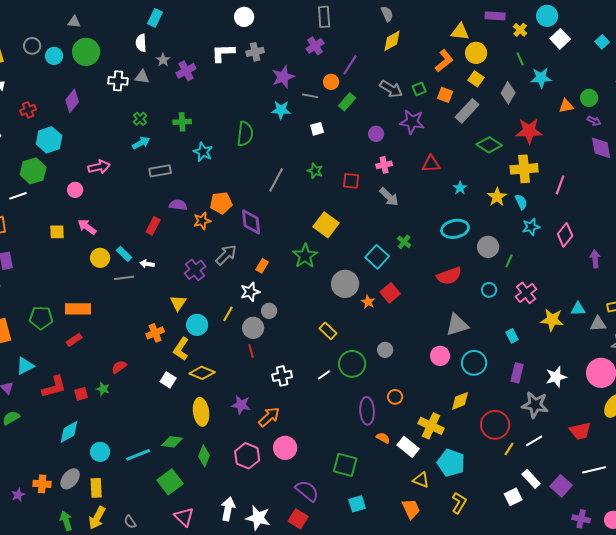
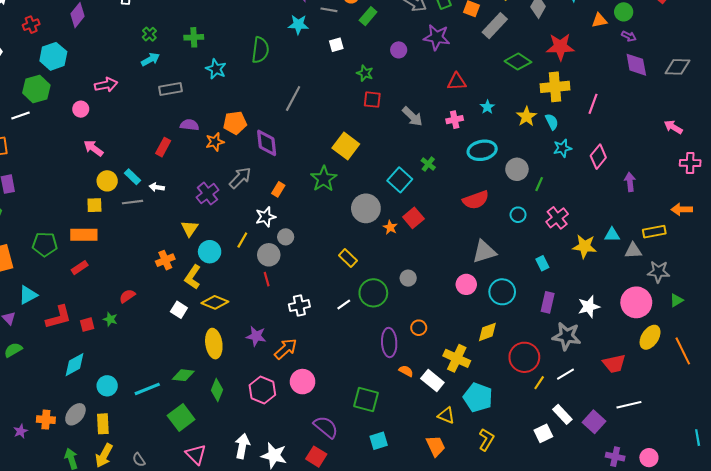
pink cross: (384, 165) -> (455, 120), moved
green star: (315, 171) -> (365, 73), moved
yellow square: (57, 232) -> (94, 205), moved

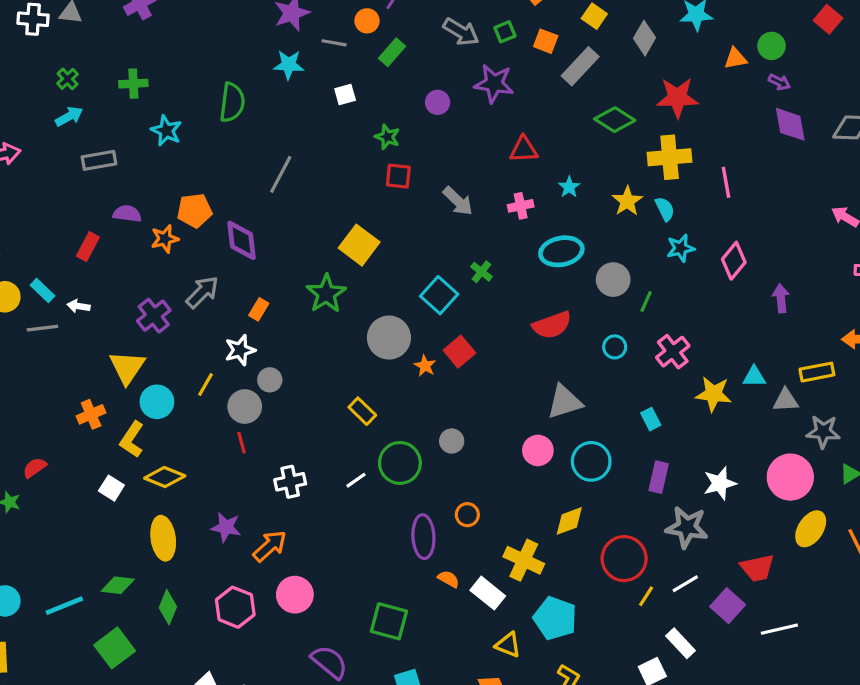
pink line: (593, 104) -> (726, 182), turned -30
yellow triangle: (190, 228) -> (127, 367), size x1.4
purple square: (594, 422) -> (728, 606), moved

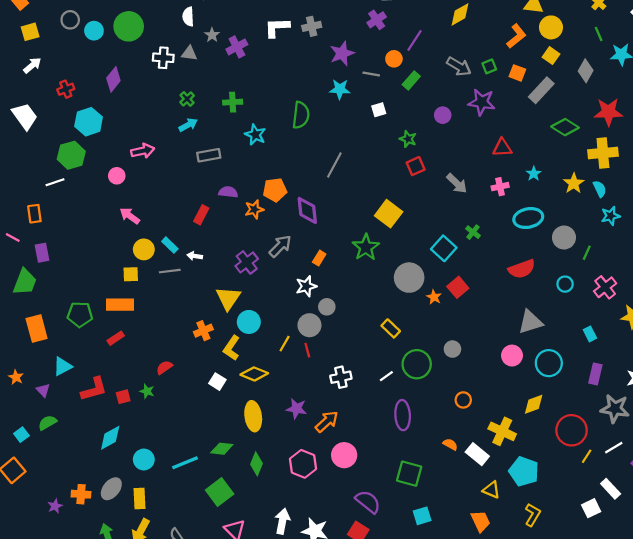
red square: (398, 176) -> (416, 166), turned -30
yellow line: (206, 385) -> (285, 344), moved
purple ellipse: (423, 537) -> (403, 415), moved

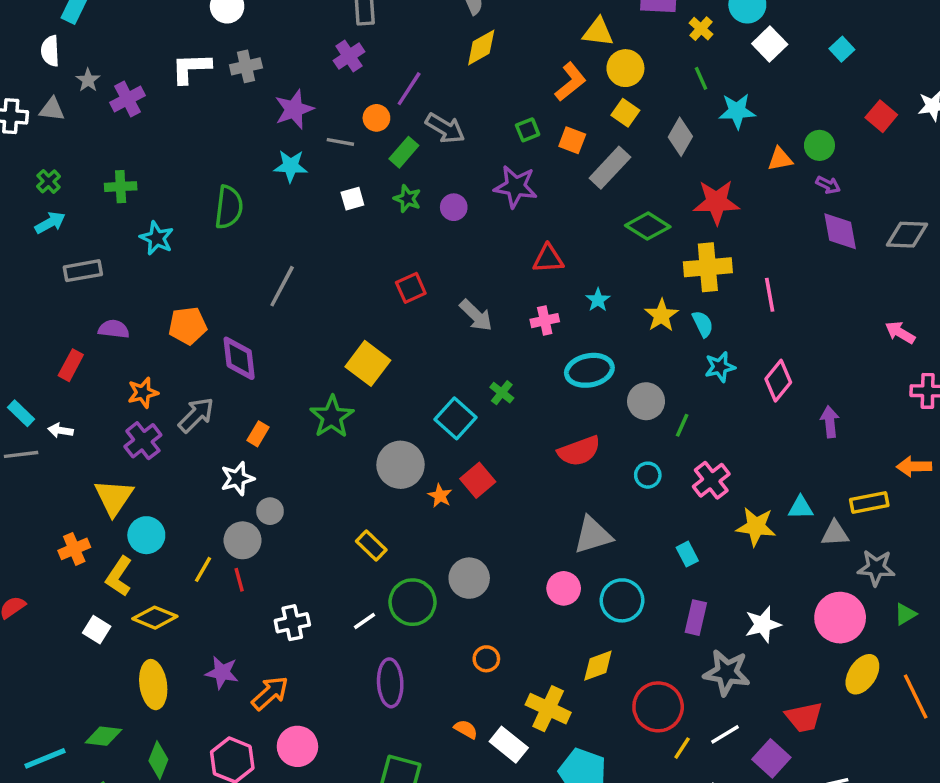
gray arrow: (459, 66) -> (445, 128), moved
green star: (408, 139) -> (407, 199), moved
orange star: (254, 209) -> (143, 393), moved
gray circle: (452, 349) -> (469, 578), size x1.5

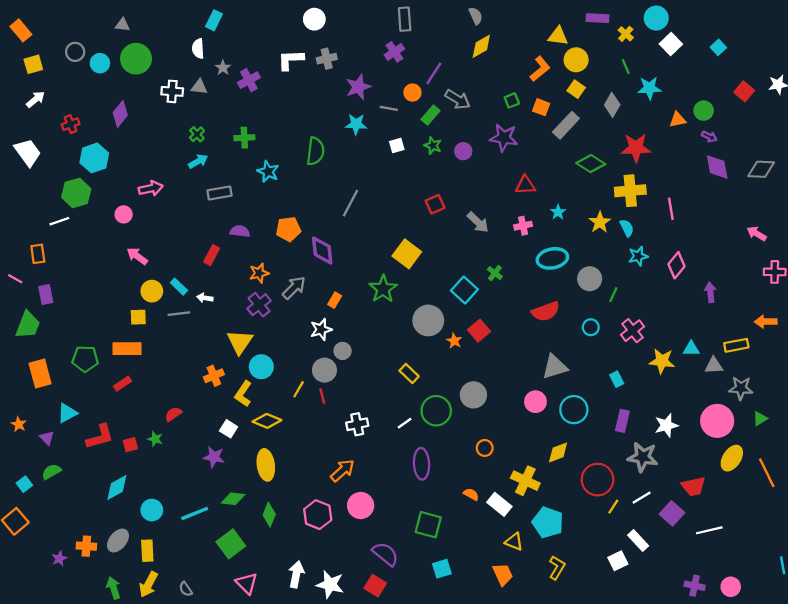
purple star: (222, 673) -> (214, 457), moved

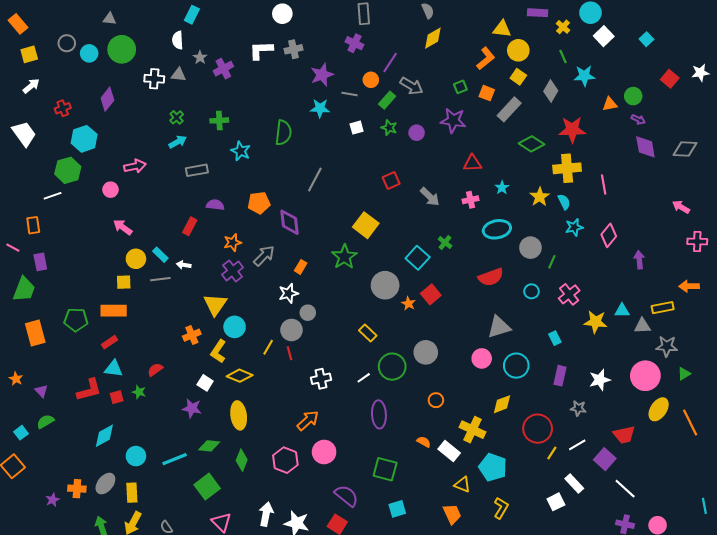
purple cross: (394, 52) -> (355, 43), turned -30
cyan triangle: (67, 413) -> (114, 369), moved, turned 36
gray star: (643, 457) -> (578, 408), size x0.6
white line: (709, 530) -> (625, 489), moved, turned 55

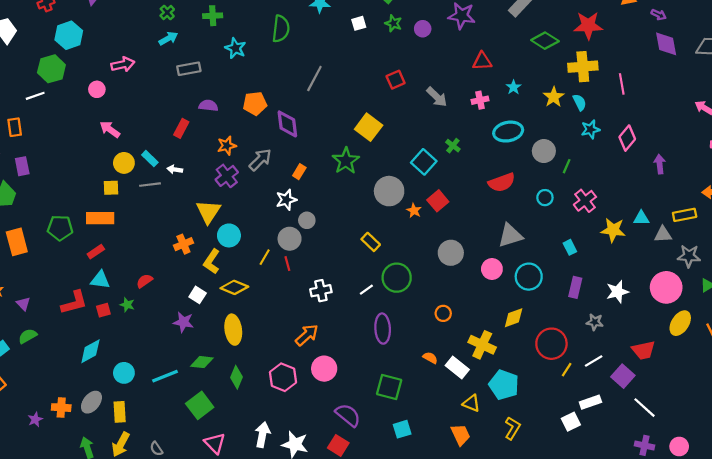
gray circle: (426, 352) -> (451, 253), moved
white rectangle: (574, 484) -> (590, 402), turned -66

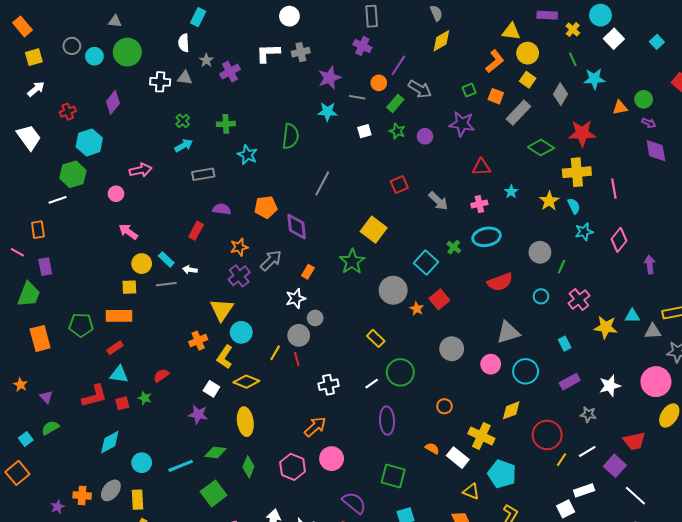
cyan ellipse: (508, 132) -> (487, 237), moved
purple rectangle: (575, 287) -> (570, 382), turned 48

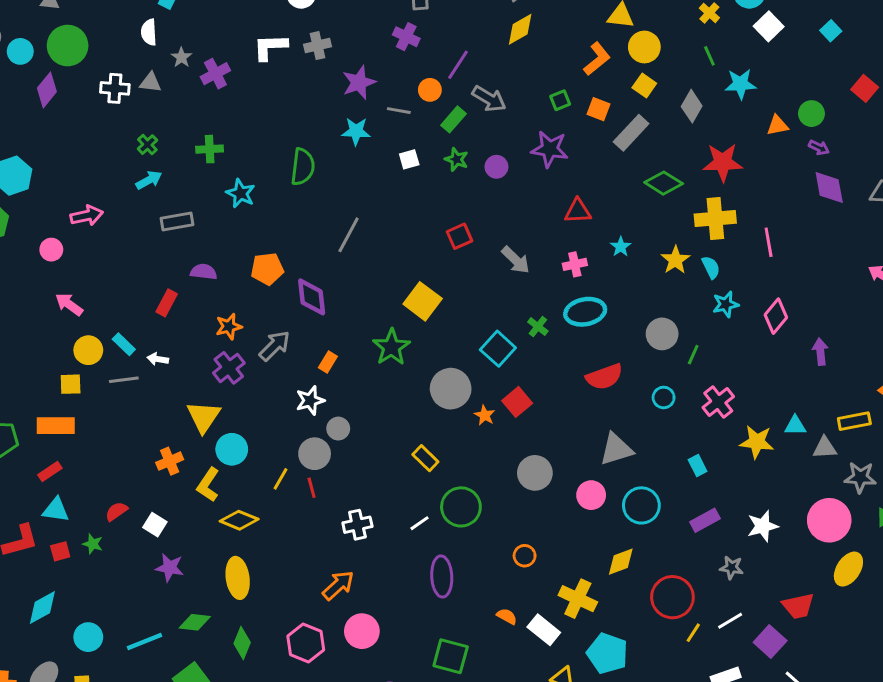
purple diamond: (113, 102) -> (47, 90), moved
white square: (211, 389) -> (155, 525), moved

